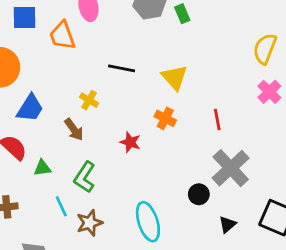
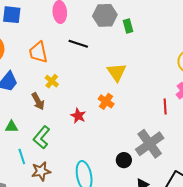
orange trapezoid: (62, 36) -> (38, 52), moved
black line: (122, 68) -> (78, 44), moved
red line: (217, 119) -> (165, 107), moved

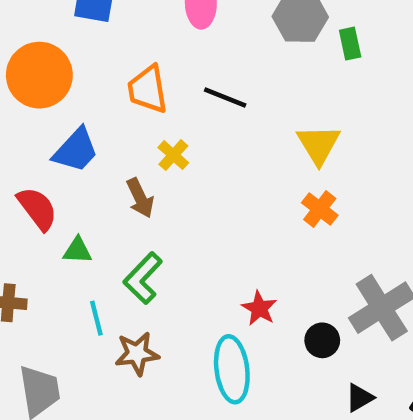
black line: (78, 44) -> (225, 98), moved
orange cross: (106, 101) -> (320, 209), moved
red star: (78, 116) -> (259, 308), moved

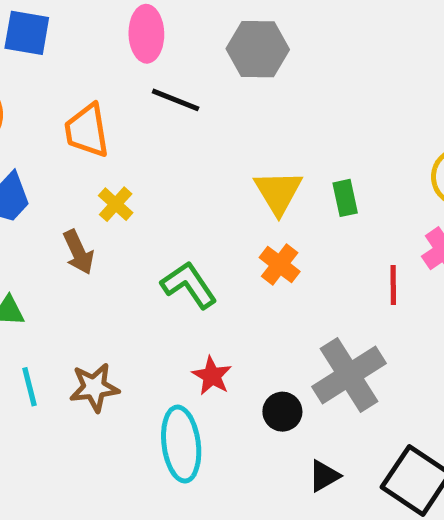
green rectangle: (350, 44) -> (345, 198), moved
black line: (225, 98) -> (176, 100), moved
green L-shape: (143, 278) -> (189, 285), moved, turned 102
brown star: (137, 354) -> (94, 387), moved

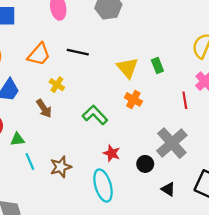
black line: (176, 100) -> (78, 52), moved
orange trapezoid: (87, 130) -> (39, 54), turned -120
cyan line: (29, 387) -> (30, 161), moved
black triangle: (324, 476) -> (168, 189), turned -48

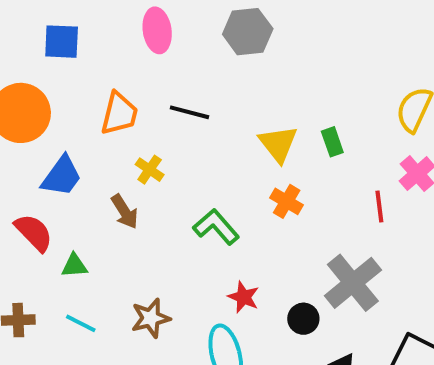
orange trapezoid: (39, 54) -> (119, 114), turned -30
cyan line: (30, 161) -> (81, 323), moved, turned -42

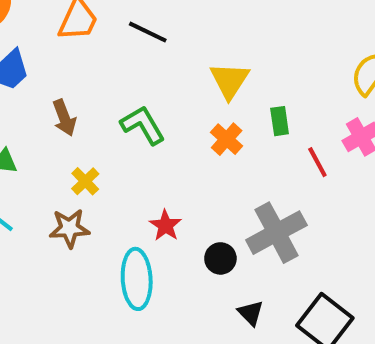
green rectangle: (332, 142) -> (280, 121), moved
yellow cross: (150, 170) -> (85, 181), moved
red line: (379, 207) -> (317, 162), turned -32
green L-shape: (216, 227) -> (143, 125), moved

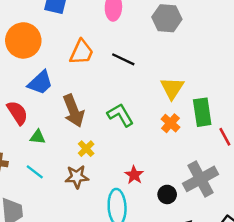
brown arrow: (64, 118) -> (73, 111), size x1.5
green rectangle: (280, 121) -> (202, 112), size x1.6

